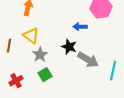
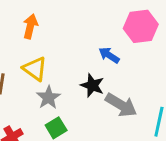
blue arrow: (80, 27) -> (109, 55), turned 32

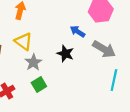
gray arrow: (121, 105) -> (104, 49), moved

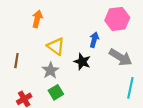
blue arrow: (78, 32) -> (94, 40), turned 72
yellow triangle: (23, 41) -> (56, 46), moved

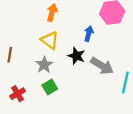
orange arrow: (37, 19) -> (52, 12), moved
gray arrow: (121, 57) -> (102, 66), moved

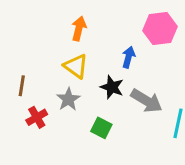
green square: (50, 87) -> (101, 128), moved, turned -32
red cross: (18, 94) -> (37, 117), moved

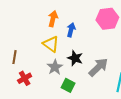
blue arrow: (128, 57) -> (71, 30), moved
gray star: (68, 99) -> (55, 67), moved
gray arrow: (147, 101) -> (98, 67), turned -75

